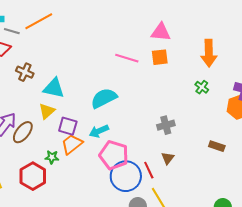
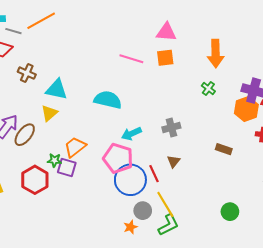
cyan semicircle: (104, 98) -> (108, 100), turned 40
purple square: (68, 126) -> (67, 168), moved
cyan arrow: (99, 131) -> (131, 134), moved

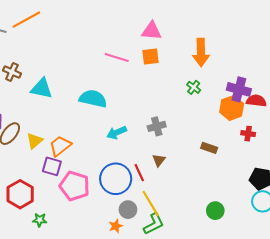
yellow triangle: (49, 113) -> (34, 141), moved
pink pentagon: (118, 158) -> (75, 186), moved
green star: (54, 160) -> (40, 220), moved
red hexagon: (35, 180) -> (20, 194), moved

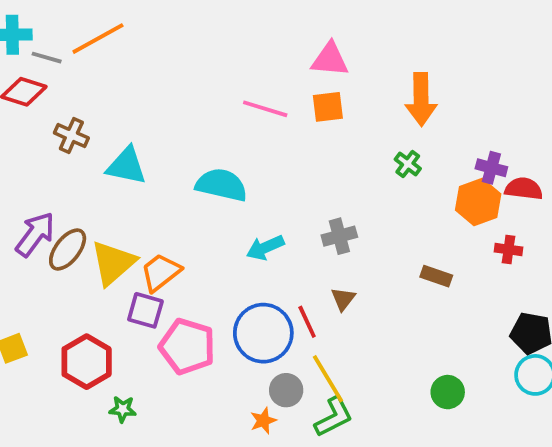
purple cross: (239, 89) -> (491, 168), size x0.7
yellow triangle: (34, 141) -> (113, 263), size x1.5

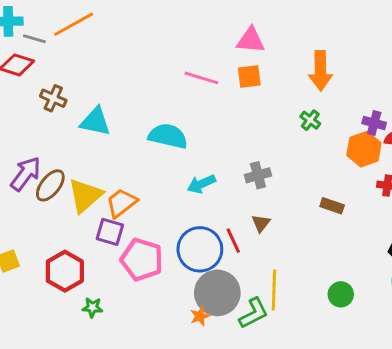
yellow line: (328, 379) -> (274, 290), moved, turned 33
gray circle: (286, 390) -> (217, 293), size x1.8

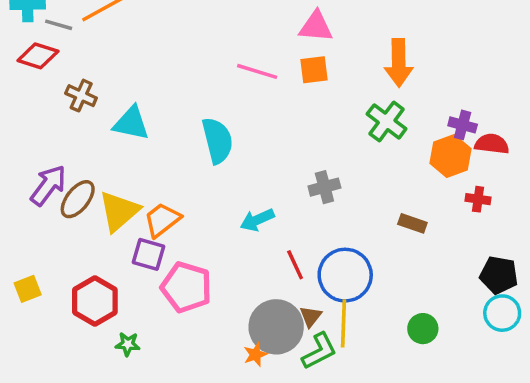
green cross: (310, 120) -> (387, 121), size x1.6
cyan semicircle: (168, 136) -> (217, 140), turned 63
cyan arrow: (201, 184) -> (257, 220), moved
brown triangle: (261, 223) -> (311, 316), moved
blue circle: (200, 249) -> (345, 275), moved

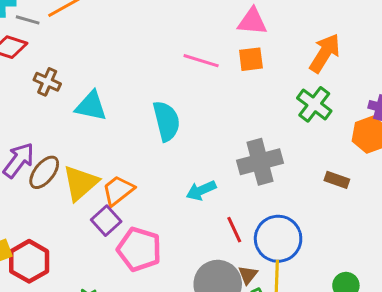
orange arrow: (399, 63) -> (325, 53), turned -147
gray cross: (324, 187) -> (260, 162), size x1.6
brown rectangle: (412, 223) -> (337, 180), moved
purple square: (148, 254) -> (106, 221), turned 32
red hexagon: (95, 301) -> (29, 261), moved

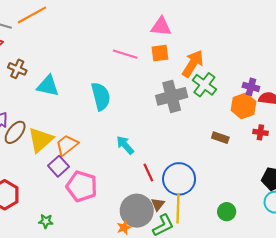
orange arrow: (325, 53) -> (193, 64), moved
gray cross: (260, 162) -> (172, 96), moved
cyan arrow: (201, 190) -> (125, 145), turned 72

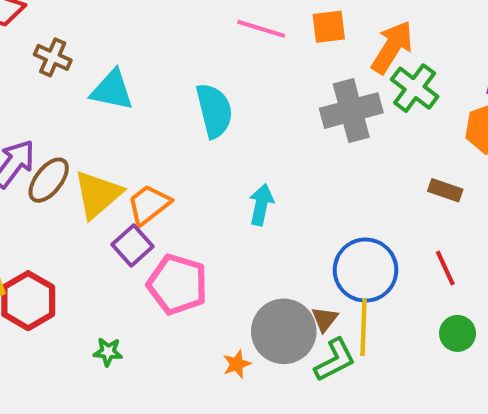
cyan arrow: (125, 145) -> (261, 205), turned 54
red line: (148, 173) -> (445, 268), moved
orange star: (124, 228) -> (237, 364), moved

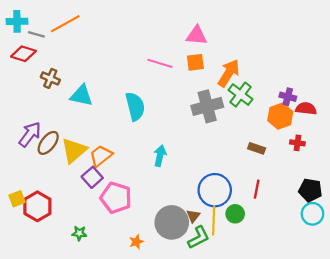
red line: (445, 268) -> (257, 189), turned 36
green circle: (458, 333) -> (235, 214), moved
orange star: (237, 364) -> (136, 242), moved

